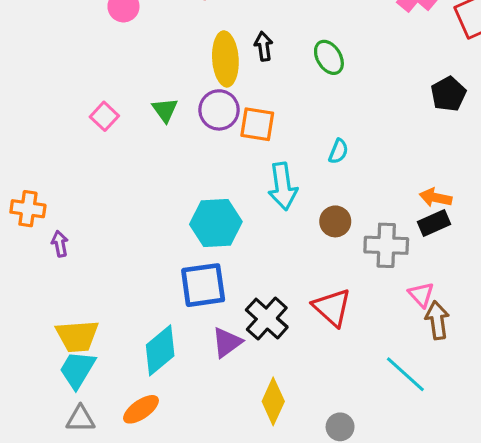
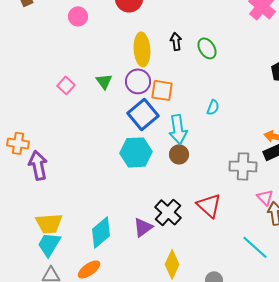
black arrow: (264, 46) -> (176, 41), moved
brown circle: (335, 221) -> (179, 154), moved
purple arrow: (60, 244) -> (38, 165), size x1.8
blue square: (203, 285) -> (143, 114), moved, turned -32

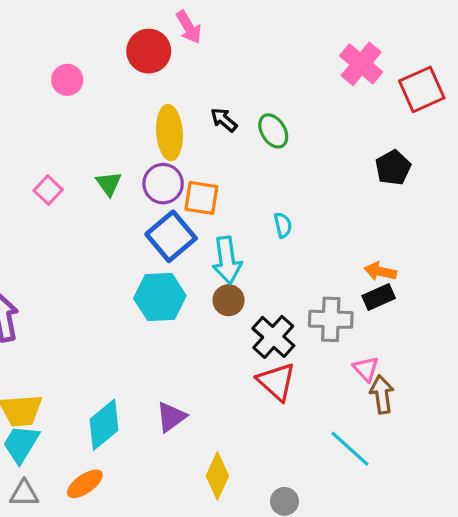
black arrow: (176, 41) -> (224, 120), turned -42
cyan semicircle: (213, 107) -> (283, 225), turned -35
black cross: (168, 212) -> (273, 337), moved

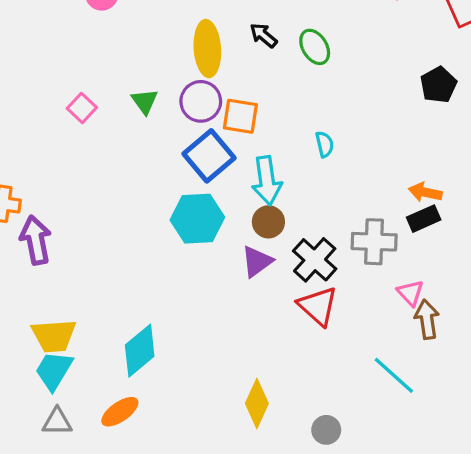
purple triangle: (171, 417) -> (257, 262), moved

